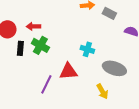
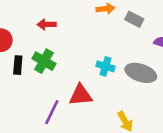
red arrow: (33, 26) -> (47, 24), moved
gray ellipse: (114, 68) -> (141, 73), moved

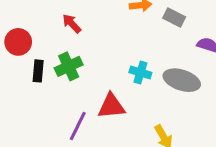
red arrow: (47, 24) -> (72, 24), turned 48
green cross: (44, 61) -> (69, 66), turned 35

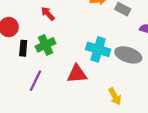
cyan cross: (140, 72) -> (98, 49), size x1.5
purple line: (78, 126) -> (36, 81), moved

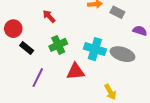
green cross: (46, 45) -> (58, 45), moved
black rectangle: (23, 48) -> (27, 48), turned -56

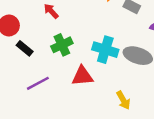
purple line: (38, 78) -> (38, 83), turned 36

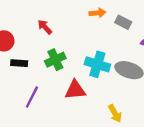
black rectangle: (25, 48) -> (19, 63), turned -35
purple line: (38, 83) -> (32, 97), turned -35

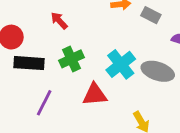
black rectangle: (19, 63) -> (29, 63), size x1.5
cyan cross: (97, 64) -> (121, 64), turned 35

